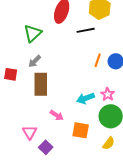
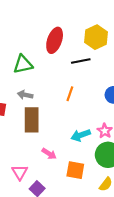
green triangle: (33, 33) -> (23, 64), turned 30
orange line: (98, 60) -> (70, 94), moved
gray arrow: (35, 61) -> (25, 95), turned 56

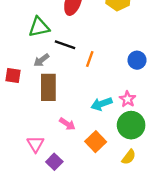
black line: (81, 61) -> (65, 45), moved, turned 30
gray arrow: (25, 95) -> (41, 60), turned -48
orange square: (75, 170) -> (96, 142), turned 36

